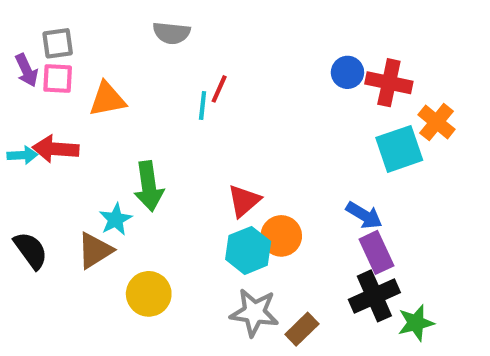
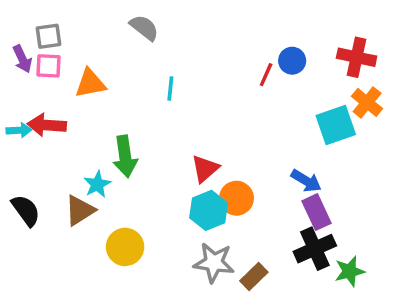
gray semicircle: (171, 33) -> (144, 28), turned -148
red cross: (389, 83) -> (357, 57), moved
red line: (219, 89) -> (266, 75), moved

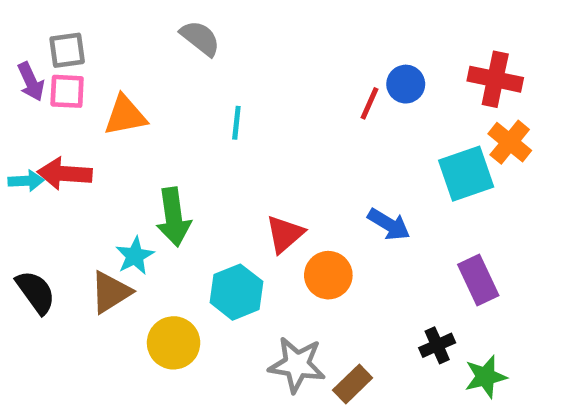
blue arrow: (306, 181) -> (389, 224), moved
cyan hexagon: (209, 210) -> (236, 292), moved
purple rectangle: (317, 212) -> (478, 280), moved
black cross: (315, 249) -> (437, 345), size x0.6

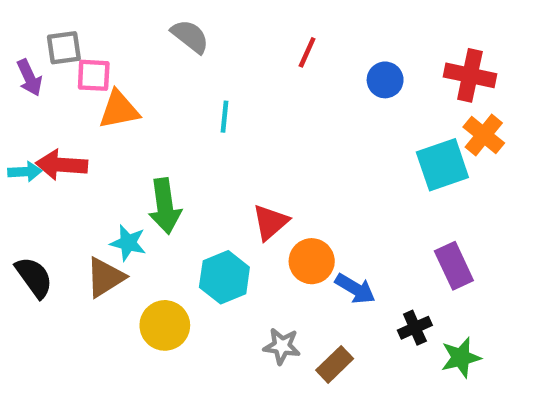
pink square: (67, 91) -> (94, 75), moved
red line: (369, 103) -> (307, 52), moved
blue arrow: (389, 224) -> (355, 289), moved
cyan star: (135, 256) -> (128, 243), turned -30
gray star: (297, 365) -> (282, 346), size x0.7

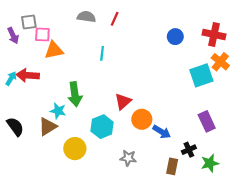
gray semicircle: (190, 36) -> (86, 17), turned -30
red line: (307, 52) -> (115, 19), moved
cyan arrow: (25, 172) -> (11, 78), turned -56
brown rectangle: (335, 364) -> (172, 166), moved, turned -35

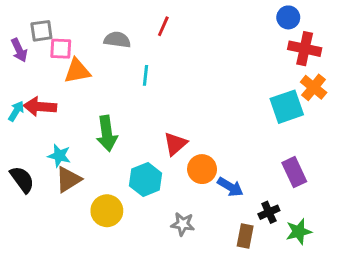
gray semicircle: (86, 17) -> (117, 40), moved
blue circle: (175, 37) -> (288, 17), moved
cyan star: (58, 111) -> (59, 156), moved

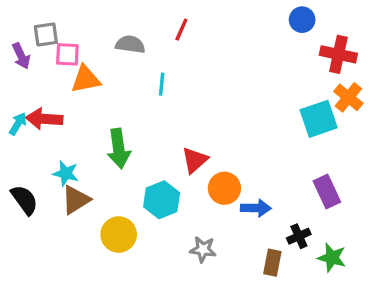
blue circle: (288, 17) -> (302, 20), moved
blue arrow: (230, 187) -> (256, 208), turned -30
green star: (299, 232) -> (332, 258), turned 30

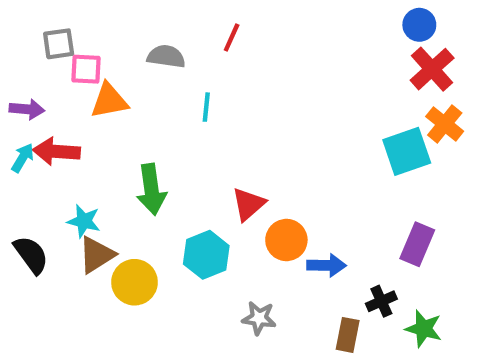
blue circle: (302, 20) -> (419, 25), moved
red cross: (338, 54) -> (432, 69), turned 36
purple arrow: (21, 56) -> (27, 109), moved, turned -60
purple rectangle: (327, 192) -> (417, 244), turned 48
yellow circle: (119, 235) -> (135, 282), moved

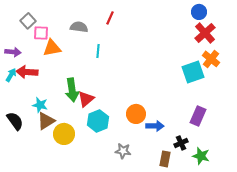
gray square: (59, 44) -> (28, 21), turned -35
red triangle: (248, 204) -> (86, 99), moved

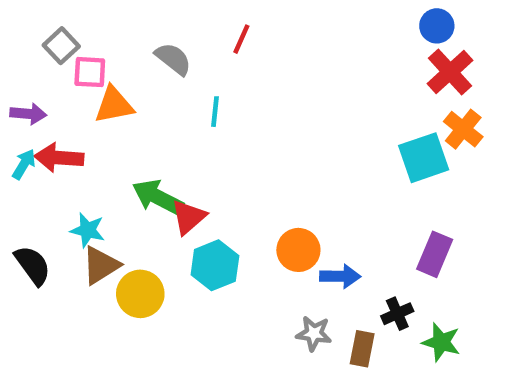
gray semicircle: (79, 27) -> (173, 59), turned 30
green arrow: (72, 90) -> (158, 197), turned 125
gray star: (123, 151) -> (314, 333), moved

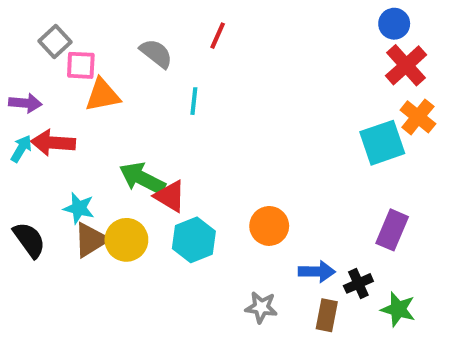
red triangle: (189, 217) -> (170, 196), turned -48
blue arrow: (340, 276) -> (317, 272), moved
yellow circle: (140, 294) -> (126, 240), moved
gray star: (314, 333) -> (261, 307), moved

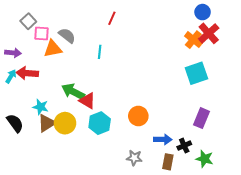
gray semicircle: (156, 53) -> (67, 36), moved
orange cross: (418, 117) -> (193, 40), moved

